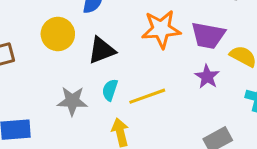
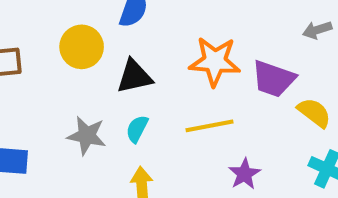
purple star: (207, 77) -> (244, 174), moved
yellow line: (147, 96) -> (210, 126), moved

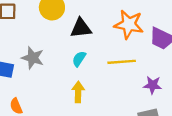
gray star: (87, 136) -> (33, 58), moved
purple star: (244, 174) -> (153, 85), moved, turned 30

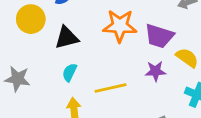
yellow line: (122, 62) -> (111, 88), moved
purple star: (153, 85) -> (155, 71), moved

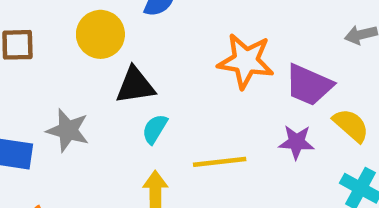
black triangle: (67, 38) -> (135, 85), moved

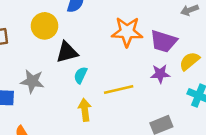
yellow semicircle: (351, 125) -> (189, 61), turned -75

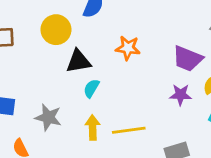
orange star: (127, 32) -> (128, 48), moved, size x0.7
gray star: (32, 81) -> (48, 117), moved
yellow line: (119, 90) -> (129, 130), moved

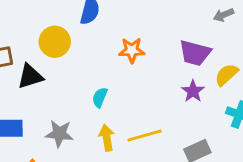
black triangle: (78, 61) -> (30, 76), moved
purple star: (180, 95) -> (193, 91), turned -30

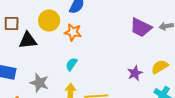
orange star: (132, 50) -> (73, 32), moved
purple trapezoid: (195, 53) -> (141, 27), moved

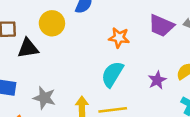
orange star: (73, 32) -> (119, 38), moved
cyan semicircle: (71, 64) -> (112, 74), moved, size x1.6

